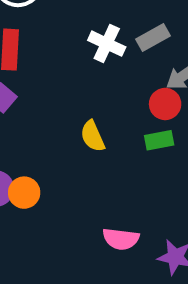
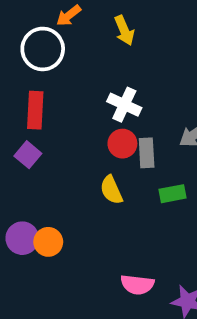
gray rectangle: (153, 38) -> (147, 153), moved, turned -64
red circle: (165, 104) -> (122, 144), moved

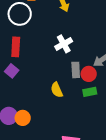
white cross: (124, 105) -> (64, 44), turned 36
red circle: (122, 144) -> (89, 74), moved

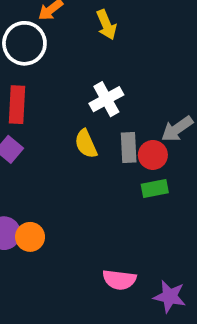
yellow semicircle: (57, 90) -> (86, 144), moved

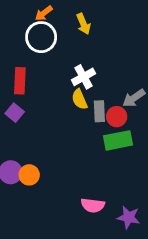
white circle: (24, 43) -> (41, 37), moved
yellow semicircle: (86, 144) -> (80, 99), moved
green rectangle: (155, 188) -> (118, 140), size x1.5

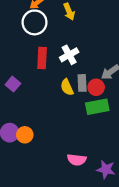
red rectangle: (20, 81) -> (42, 58), moved
yellow semicircle: (80, 99) -> (67, 87), moved

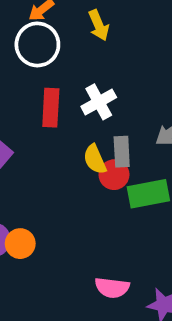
red circle: (96, 87) -> (114, 175), moved

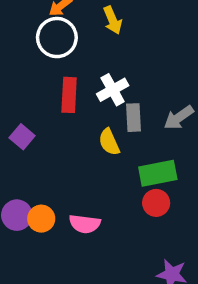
gray rectangle: (122, 152) -> (133, 118), moved
red circle: (114, 175) -> (156, 203), moved
pink semicircle: (112, 288) -> (85, 224), moved

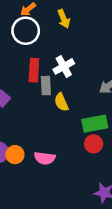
gray rectangle: (133, 118) -> (46, 86), moved

